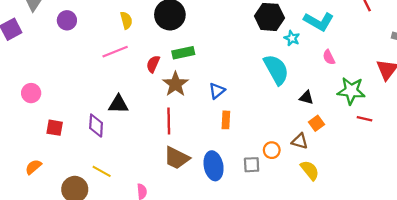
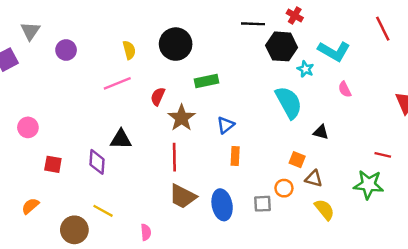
green rectangle: (183, 53) -> (207, 81), moved
green star: (351, 91) -> (369, 185), moved
orange square: (316, 123) -> (297, 160), moved, turned -32

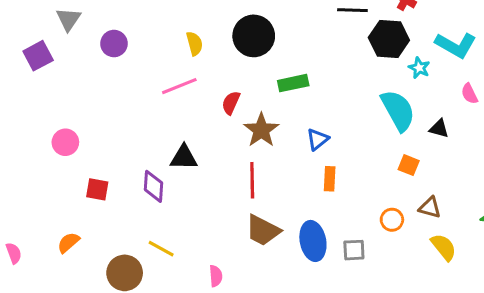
black triangle: (321, 132) -> (439, 129), moved
orange square: (297, 160) -> (409, 165), moved
gray square: (263, 204) -> (354, 250), moved

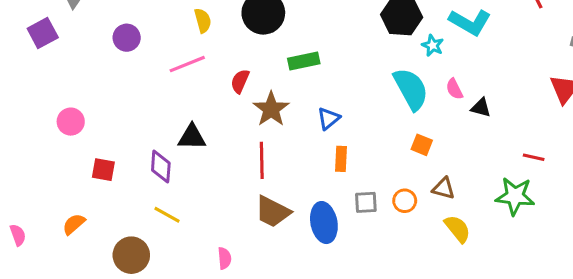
purple circle: (114, 44) -> (127, 38), moved
pink semicircle: (469, 94) -> (454, 89), moved
black triangle: (439, 129) -> (481, 108), moved
yellow line: (161, 249) -> (167, 215), moved
gray square: (354, 250) -> (366, 202), moved

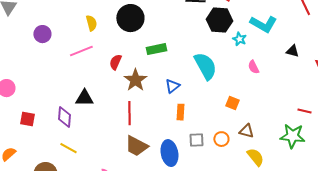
cyan semicircle: (411, 89) -> (205, 66), moved
black triangle: (481, 108) -> (292, 51), moved

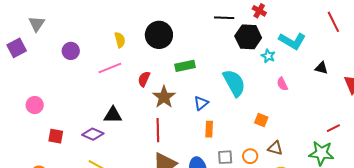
red line: (304, 111) -> (333, 128), turned -40
purple diamond: (64, 117) -> (93, 134), turned -70

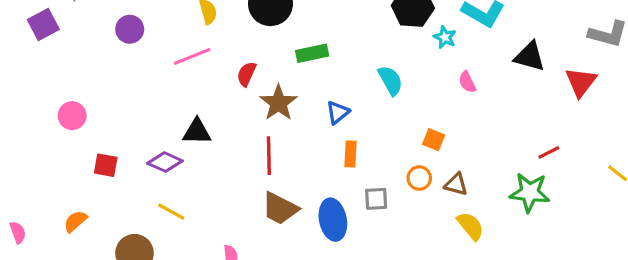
black triangle: (321, 68) -> (530, 56), size x1.5
cyan semicircle: (234, 83) -> (390, 80), size x0.7
orange circle: (250, 156) -> (419, 178), moved

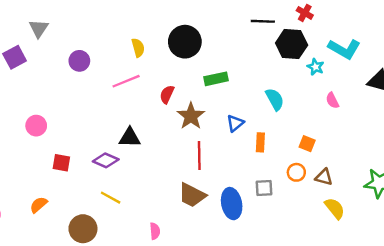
orange rectangle: (350, 154) -> (260, 142), moved
red line: (269, 156) -> (199, 156), moved

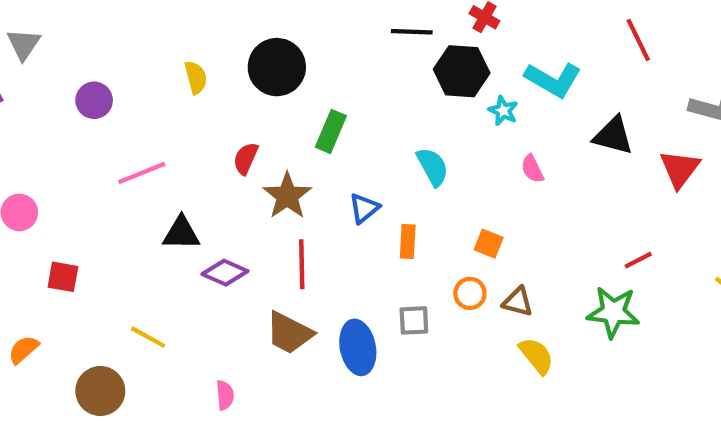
green rectangle: (216, 79) -> (331, 131), turned -55
pink line: (126, 81) -> (142, 173), moved
purple diamond: (106, 160) -> (225, 273), moved

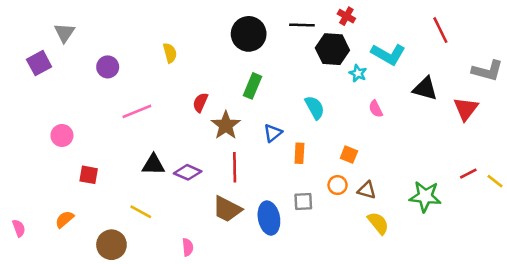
black circle: (277, 67) -> (249, 34), moved
black triangle: (181, 233) -> (153, 165), moved
red line: (638, 260) -> (468, 174), moved

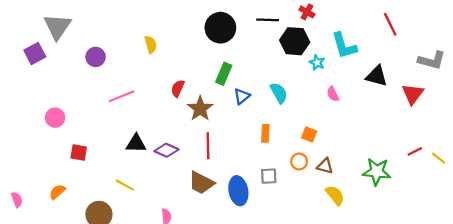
gray triangle: (65, 33) -> (57, 27), size x1.5
cyan L-shape: (388, 54) -> (344, 46), turned 44
blue triangle: (273, 133) -> (242, 96), moved

